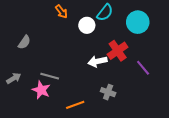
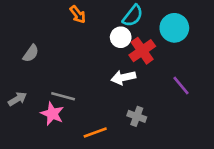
white circle: (87, 25) -> (121, 37), moved
red cross: (118, 51) -> (142, 51), moved

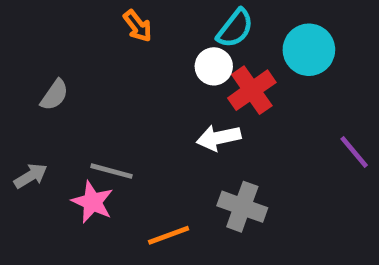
purple line: (181, 86) -> (354, 152), moved
gray cross: (137, 116) -> (242, 207), size x1.4

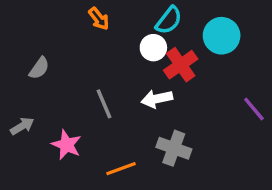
gray line: (111, 171) -> (104, 104), moved, turned 52

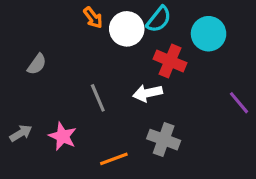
white circle: (153, 48) -> (127, 29), moved, size x1.4
red cross: (181, 65) -> (170, 61), turned -32
gray arrow: (22, 126) -> (21, 133), moved

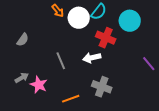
gray arrow: (21, 133) -> (22, 78), moved

